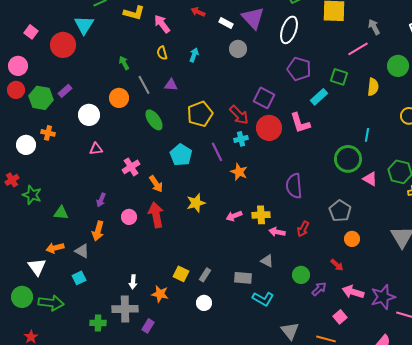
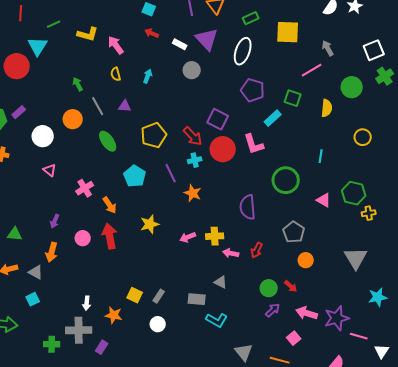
pink triangle: (96, 149) -> (50, 170), turned 48
green circle: (348, 159) -> (286, 180), moved
green circle: (301, 275) -> (269, 288), moved

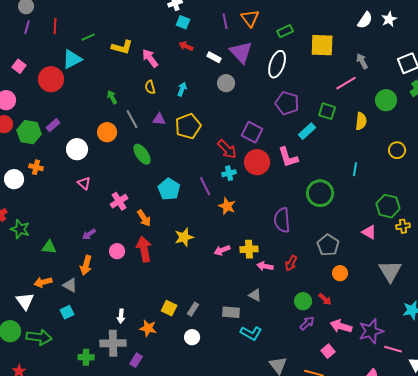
cyan triangle: (38, 46) -> (72, 59), turned 30
yellow pentagon: (154, 135) -> (188, 126), moved
pink triangle: (324, 200) -> (369, 232), moved
purple arrow: (55, 221) -> (89, 234), turned 32

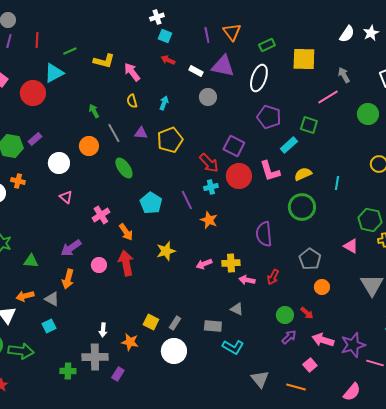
purple triangle: (241, 52) -> (223, 66), turned -35
yellow semicircle: (361, 121) -> (303, 174), moved, turned -120
purple arrow: (89, 234) -> (71, 248), size x1.5
white circle: (192, 337) -> (174, 351), size x1.6

